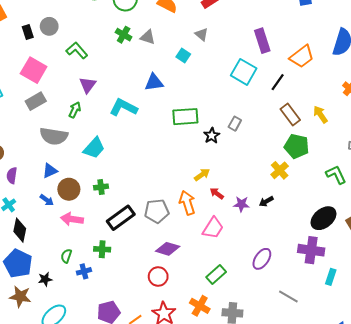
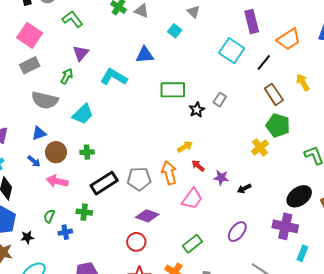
yellow arrow: (320, 114) -> (303, 82), moved
black arrow: (266, 201) -> (244, 189), moved

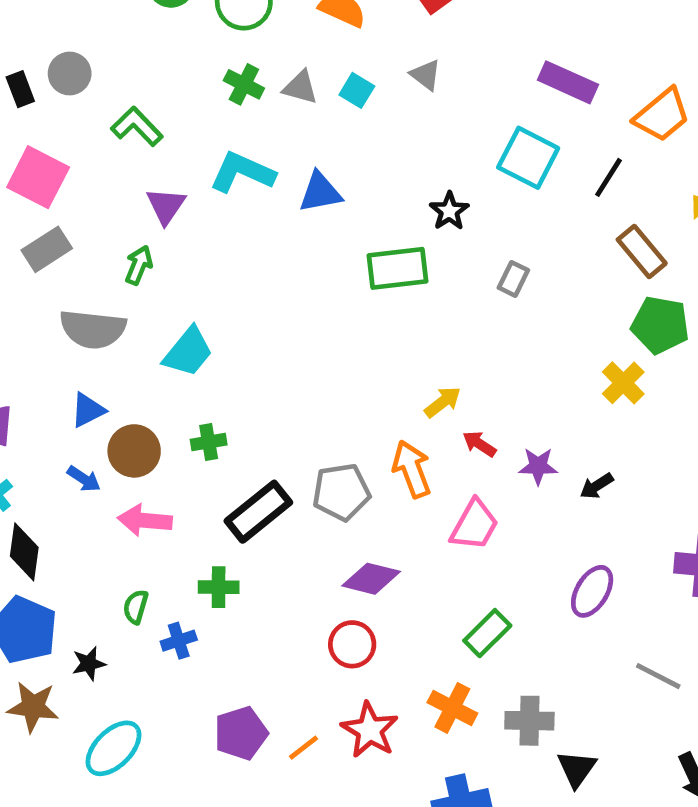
purple rectangle: (252, 21) -> (568, 82), turned -45
cyan square: (175, 31) -> (357, 90), moved
cyan L-shape: (114, 77) -> (242, 172), moved
black star: (197, 110) -> (449, 211), moved

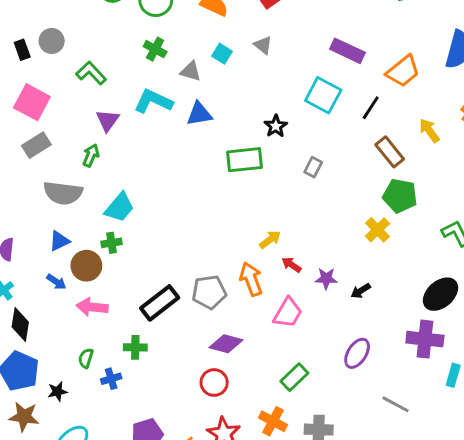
gray triangle: (300, 87) -> (191, 71), moved
green cross: (209, 442) -> (111, 243), moved

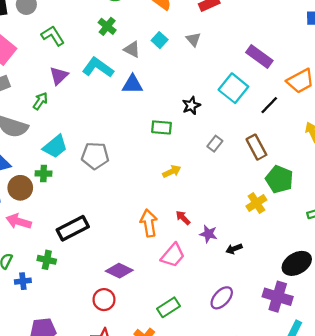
brown rectangle: (390, 152) -> (256, 147), moved
green rectangle: (245, 160) -> (161, 127), size x0.7
yellow arrow: (270, 239) -> (172, 171), moved
gray pentagon: (209, 292) -> (95, 156), moved

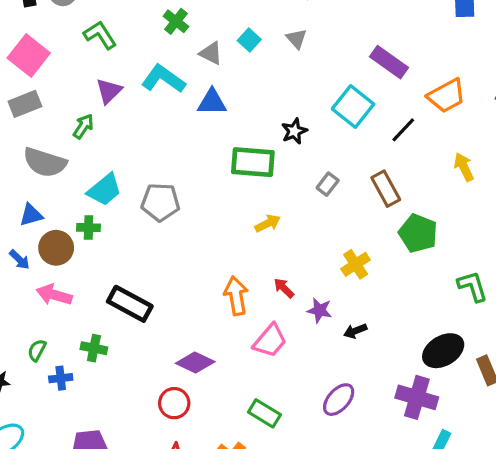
green rectangle: (161, 127) -> (253, 162), size x1.5
yellow cross: (256, 203) -> (356, 264), moved
black rectangle: (73, 228) -> (130, 304), turned 56
green rectangle: (169, 307) -> (264, 413), turned 65

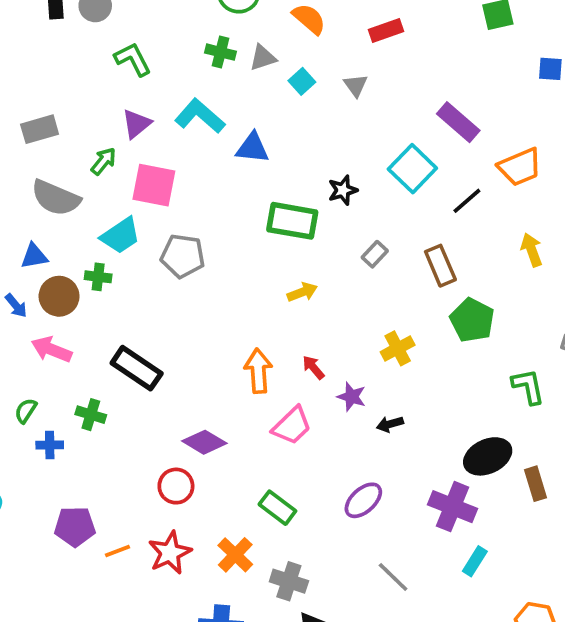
green cross: (176, 21) -> (221, 52), turned -30
gray triangle: (211, 53) -> (263, 58), moved, turned -50
pink square: (29, 55) -> (154, 185), moved, turned -33

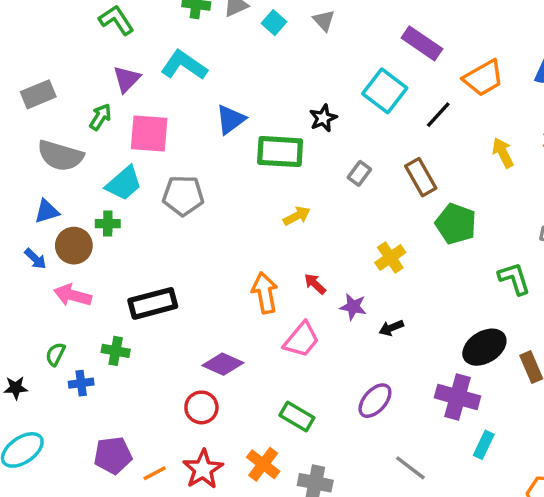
blue triangle: (252, 148) -> (231, 119), moved, turned -36
black rectangle: (137, 368) -> (153, 303), turned -42

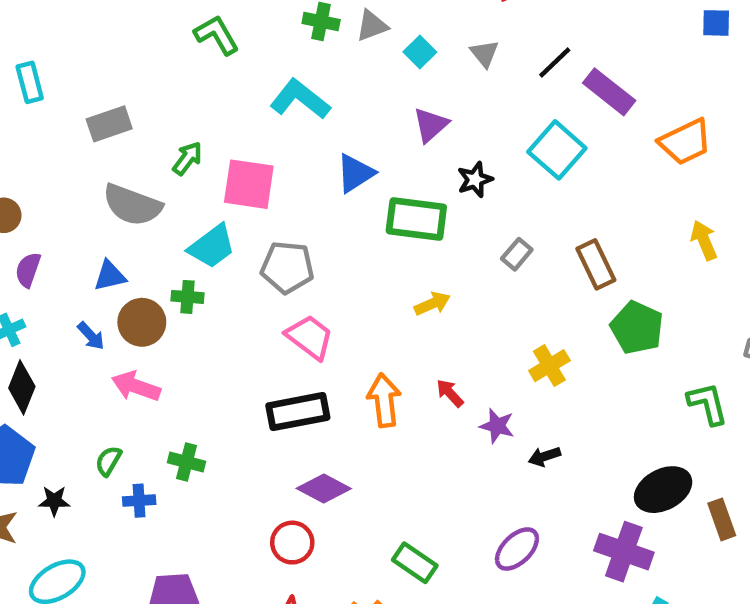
purple triangle: (127, 79) -> (431, 125), moved
black line: (438, 115) -> (555, 63), moved
black rectangle: (153, 303) -> (298, 412), moved
pink trapezoid: (301, 340) -> (310, 337), moved, turned -96

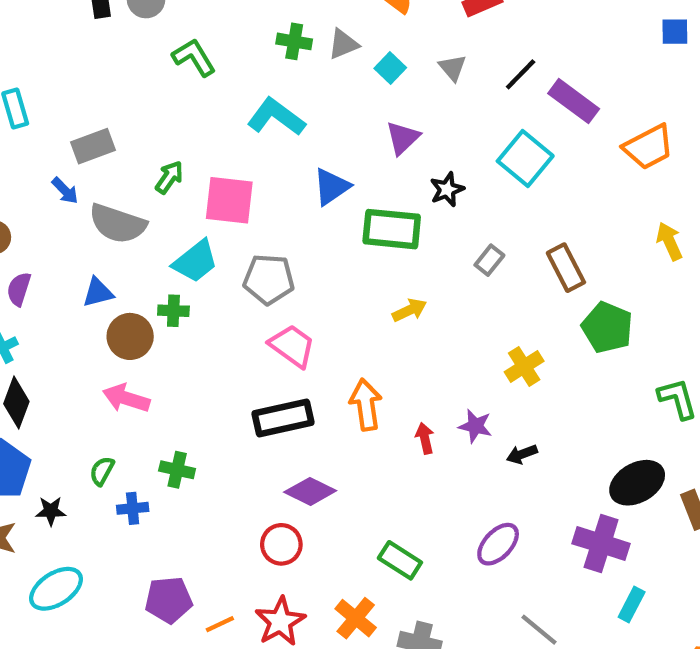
blue arrow: (91, 336) -> (65, 191), moved
red arrow: (450, 393) -> (425, 438), moved, turned 32

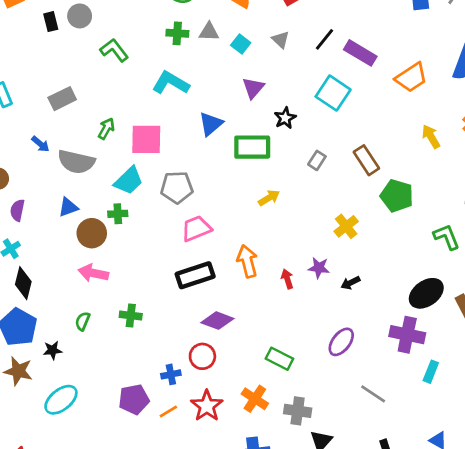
gray triangle: (343, 44) -> (209, 32), turned 30
gray rectangle: (93, 146) -> (62, 99), moved
pink trapezoid: (292, 346) -> (196, 228), turned -52
blue cross: (133, 508) -> (171, 374), moved

